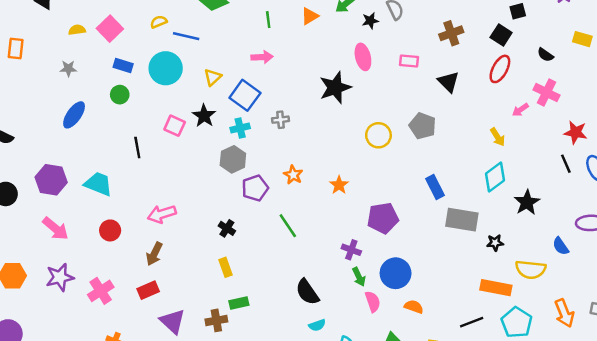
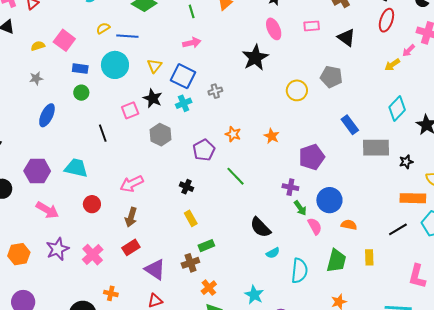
pink square: (175, 126) -> (130, 110), turned -36
yellow arrow: (498, 137) -> (392, 65), moved, turned 98
gray hexagon: (233, 159) -> (160, 135), moved

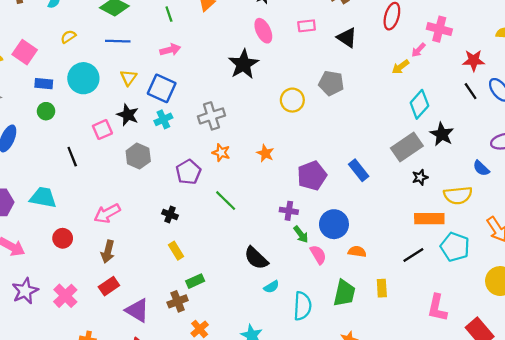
blue line: (127, 36) -> (118, 41), moved
gray cross: (215, 91) -> (211, 116), moved, size x1.6
cyan diamond: (397, 109) -> (419, 104), moved
blue rectangle: (350, 125) -> (359, 170), moved
gray rectangle: (376, 148) -> (407, 147), moved, turned -32

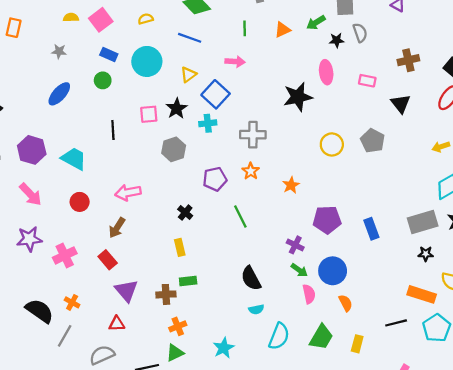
green arrow: (301, 234) -> (299, 270), turned -35
orange semicircle: (357, 252) -> (346, 303), turned 35
red rectangle: (109, 286) -> (108, 260), turned 66

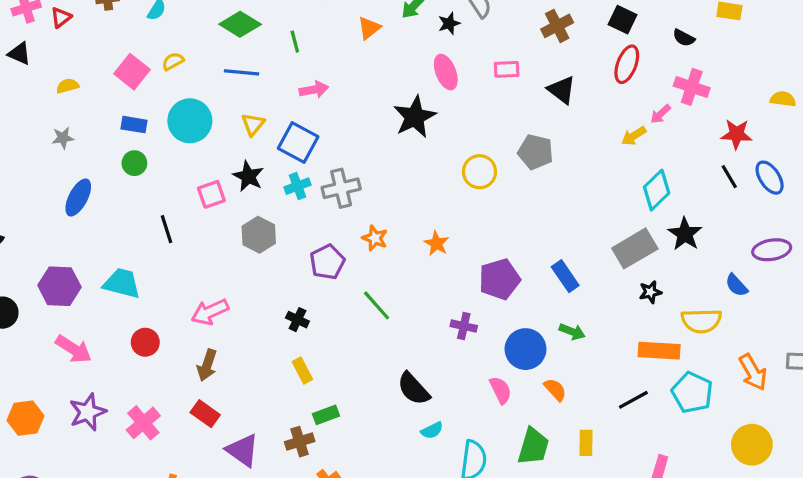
pink square: (101, 20) -> (132, 72), moved
green line: (245, 28) -> (295, 42), moved
gray cross: (253, 135) -> (341, 188), moved
green arrow: (299, 270) -> (572, 332), moved

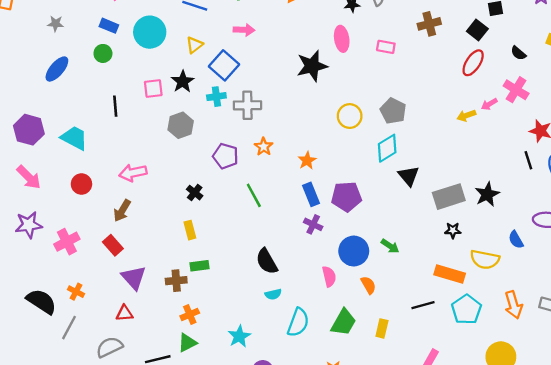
black triangle: (562, 90) -> (409, 176), moved
cyan diamond: (657, 190) -> (387, 148), moved
purple pentagon: (327, 262) -> (225, 156), turned 30
blue rectangle: (565, 276) -> (311, 194), moved

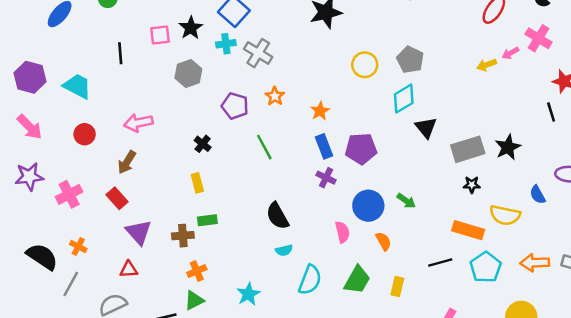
gray cross: (247, 105) -> (258, 53), turned 32
orange arrow: (513, 305) -> (535, 263), turned 104

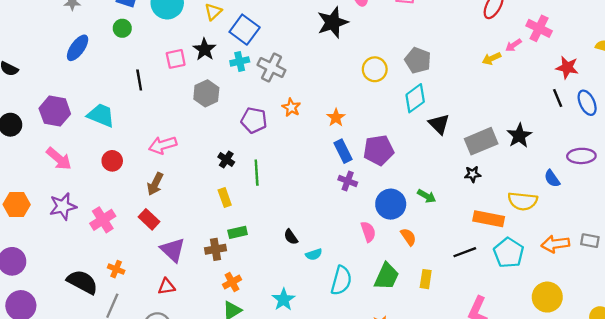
green line: (264, 147) -> (257, 173), moved, turned 30
black star: (472, 185) -> (473, 174), moved
black semicircle: (277, 216) -> (291, 237), moved, size x0.6

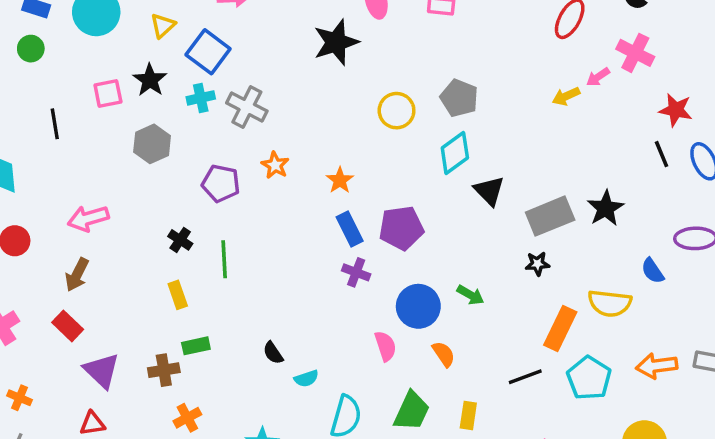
orange rectangle: (489, 219) -> (560, 329), turned -76

